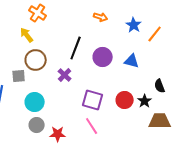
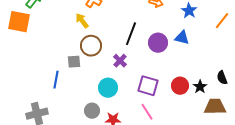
orange line: (155, 34) -> (222, 21), moved
blue triangle: (132, 61) -> (182, 38), moved
black semicircle: (160, 86) -> (222, 78), moved
cyan circle: (35, 102) -> (108, 88), moved

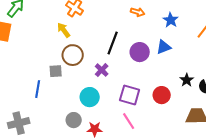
blue triangle: (182, 38) -> (164, 47), turned -35
black star: (200, 87) -> (187, 80), moved

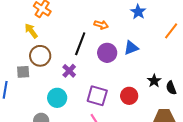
orange arrow: (138, 12) -> (101, 25), moved
blue star: (171, 20) -> (138, 12), moved

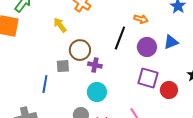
yellow arrow: (31, 31) -> (60, 25), moved
purple cross: (69, 71) -> (95, 65), moved, turned -32
purple square: (97, 96) -> (148, 78), moved

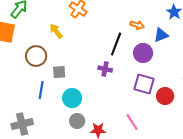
blue triangle: (171, 42) -> (161, 35), moved
brown circle: (80, 50) -> (36, 56), moved
purple cross: (95, 65) -> (105, 69), moved
cyan circle: (97, 92) -> (72, 98), moved

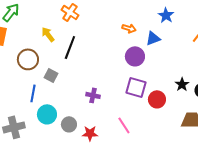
black line: (116, 44) -> (70, 47), moved
purple cross: (105, 69) -> (93, 95), moved
gray square: (59, 72) -> (51, 75), turned 32
cyan circle: (72, 98) -> (47, 114), moved

